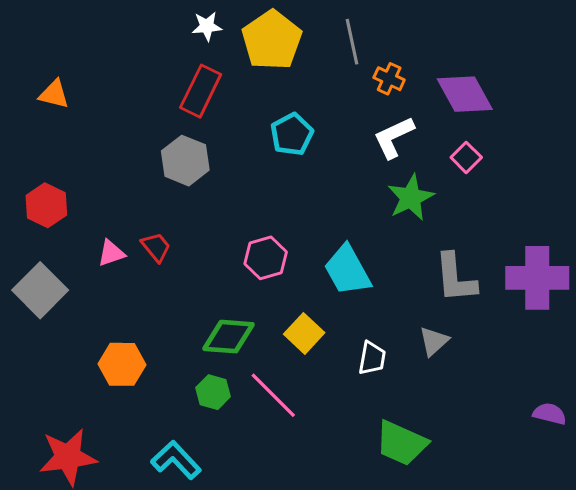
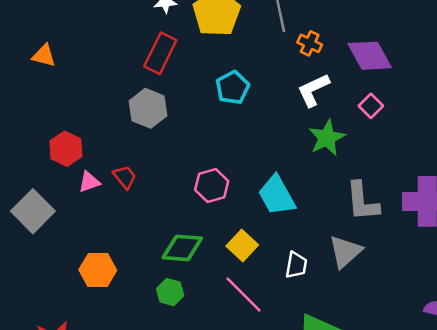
red hexagon: (46, 205) -> (66, 149), moved
gray triangle: (434, 341) -> (345, 252), size x1.4
pink line: (273, 395) -> (244, 295), moved

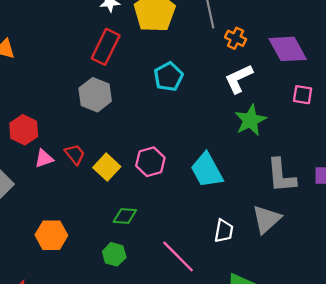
pink square: (371, 106) -> (303, 95), moved, turned -36
yellow square: (242, 246) -> (107, 167), moved
green diamond: (182, 248) -> (125, 216), size x0.7

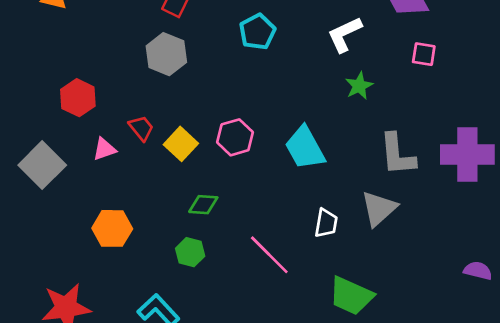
green star: (250, 120) -> (359, 86), size x0.7
pink triangle: (44, 159) -> (104, 149), moved

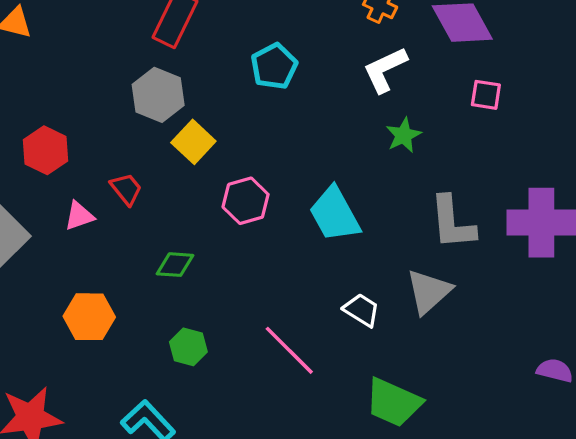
yellow square: (181, 144) -> (193, 142), moved
green diamond: (203, 205) -> (175, 265), moved
white trapezoid: (326, 223) -> (362, 310), turned -68

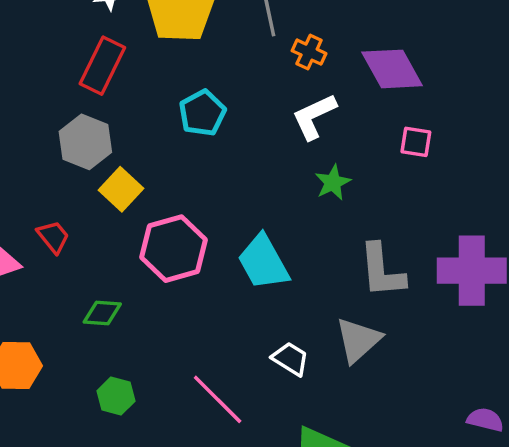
pink hexagon: (246, 201) -> (174, 249), size x1.4

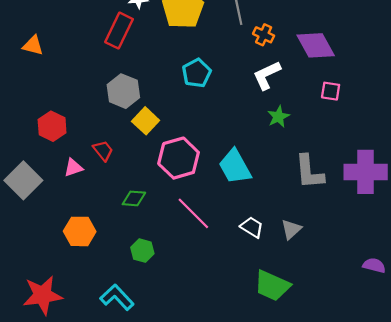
red rectangle: (102, 66) -> (119, 31), moved
gray triangle: (358, 340) -> (291, 229), moved, size x0.7
pink line: (218, 399) -> (193, 213), moved

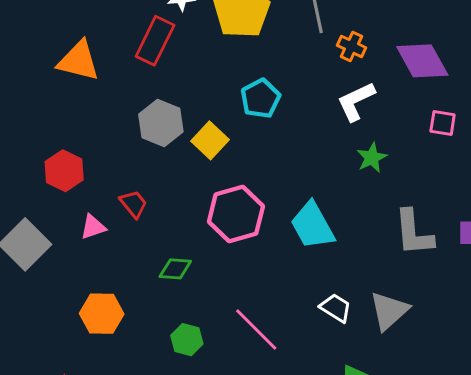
orange triangle: (33, 45) -> (79, 61), moved, size x1.5
yellow square: (146, 121) -> (210, 140), moved
pink line: (193, 213) -> (256, 330), moved
gray triangle: (291, 229) -> (389, 311), size x1.4

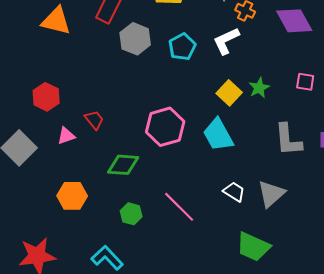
white L-shape: (356, 101) -> (226, 41), moved
gray hexagon: (161, 123) -> (135, 39), moved
pink square: (443, 123) -> (305, 82), moved
yellow square: (210, 140) -> (229, 93), moved
green diamond: (175, 269) -> (123, 165), size x1.4

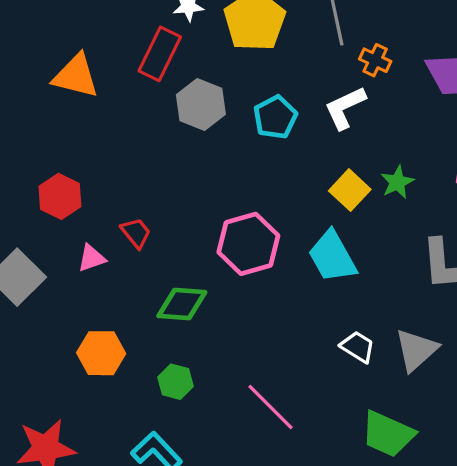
pink line: (179, 207) -> (271, 407), moved
green hexagon: (131, 214) -> (176, 382), moved

